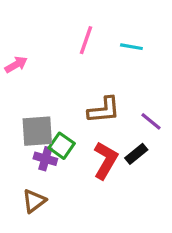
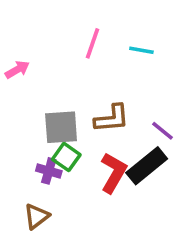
gray square: (37, 131) -> (61, 127), moved
black rectangle: (136, 154) -> (147, 166), size x1.6

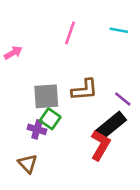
cyan line: (141, 50) -> (119, 30), moved
red L-shape: (113, 173) -> (100, 145), moved
brown triangle: (37, 216) -> (28, 164), turned -36

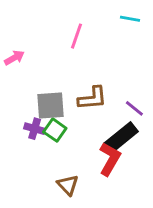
cyan line: (119, 30) -> (130, 19), moved
purple cross: (37, 129) -> (35, 129), moved
brown triangle: (28, 164) -> (68, 185), moved

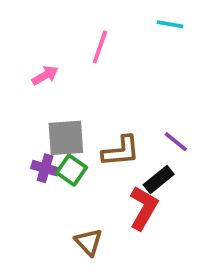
pink arrow: (14, 58) -> (45, 75), moved
brown L-shape: (92, 98) -> (121, 151), moved
black rectangle: (121, 137) -> (159, 180), size x0.7

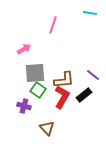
pink arrow: (45, 75) -> (24, 49), moved
purple cross: (45, 168) -> (24, 106), moved
red L-shape: (144, 208) -> (62, 97), moved

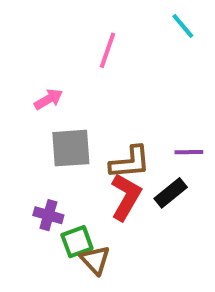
cyan line: (90, 13) -> (183, 26), turned 40
purple line: (93, 75) -> (189, 152), turned -40
green square: (38, 90) -> (77, 242), moved, turned 35

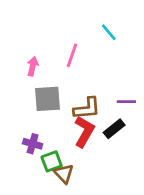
cyan line: (183, 26) -> (109, 32), moved
pink line: (107, 50) -> (72, 55), moved
pink arrow: (48, 99) -> (33, 66), turned -48

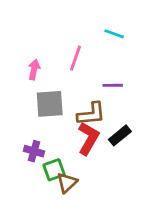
cyan line: (109, 32) -> (114, 34), turned -30
purple line: (126, 102) -> (113, 85), moved
brown triangle: (64, 174) -> (67, 183), turned 30

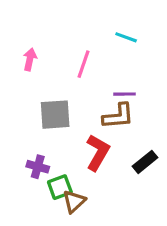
pink arrow: (34, 70) -> (30, 59), moved
brown L-shape: (91, 114) -> (118, 116), moved
black rectangle: (120, 135) -> (145, 162), moved

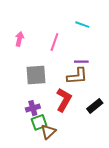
purple cross: (38, 167) -> (33, 108), moved, turned -32

